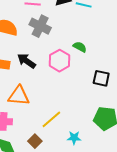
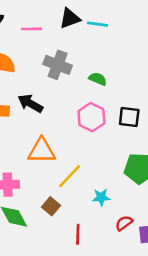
gray cross: (40, 26) -> (58, 65), moved
pink hexagon: (60, 61) -> (91, 117), moved
orange triangle: (19, 96) -> (42, 151), moved

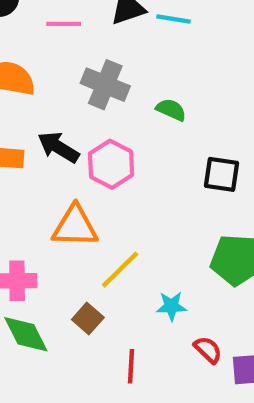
pink hexagon: (91, 117) -> (111, 164), moved
red semicircle: (124, 223) -> (208, 350), turned 78

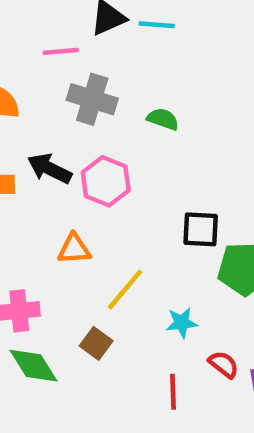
pink line: (64, 24) -> (61, 51), moved
black square: (222, 174) -> (201, 229), moved
orange triangle: (75, 226) -> (74, 249), size x0.7
red line: (131, 366) -> (173, 392), moved

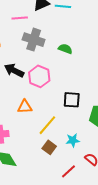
black square: (201, 229) -> (72, 100), moved
brown square: (96, 343) -> (49, 147), moved
red line: (173, 392) -> (69, 171), turned 49

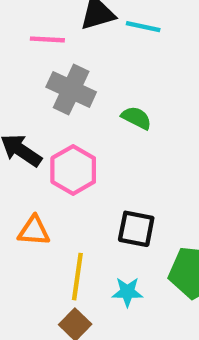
yellow line: (47, 125) -> (77, 277), turned -40
cyan star: (73, 140) -> (127, 292), moved

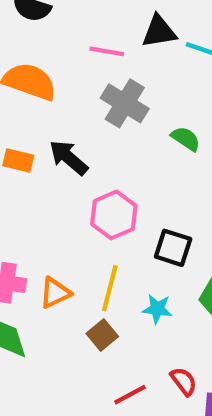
pink hexagon: (73, 170) -> (114, 215), moved
orange triangle: (34, 231) -> (55, 293), moved, turned -36

